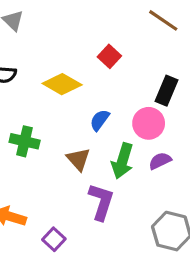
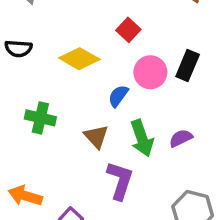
pink circle: (149, 123) -> (150, 72), moved
green arrow: (122, 161) -> (142, 138), turned -36

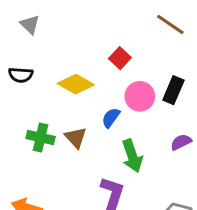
brown triangle: (96, 137) -> (76, 138), moved
purple semicircle: (181, 138) -> (181, 142), moved

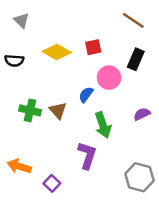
red square: (120, 58) -> (93, 47), turned 35
yellow diamond: (76, 84) -> (57, 52), moved
black rectangle: (173, 90) -> (136, 59), moved

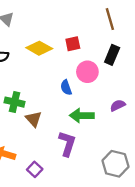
brown line: (133, 20) -> (110, 19), turned 40
blue semicircle: (86, 95) -> (66, 87), turned -56
brown triangle: (58, 110) -> (34, 119), moved
green arrow: (103, 125) -> (82, 116), turned 110

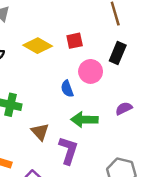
brown triangle: (34, 119) -> (40, 132), moved

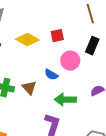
blue semicircle: (67, 89) -> (51, 75), turned -40
brown triangle: (40, 132) -> (29, 88), moved

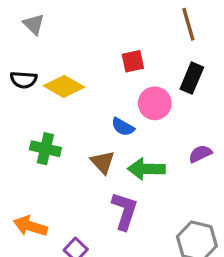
yellow diamond: (27, 40) -> (64, 86), moved
brown triangle: (29, 88) -> (103, 162), moved

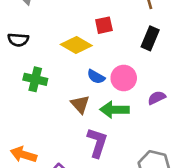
yellow diamond: (64, 86) -> (76, 45), moved
pink circle: (155, 103) -> (124, 78), moved
green cross: (45, 149) -> (35, 79), moved

